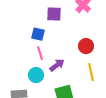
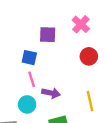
red circle: (86, 46) -> (89, 56), moved
purple arrow: (57, 65) -> (51, 93), turned 49

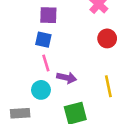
purple square: (48, 35) -> (48, 15), moved

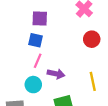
pink line: (46, 63) -> (38, 61), turned 40

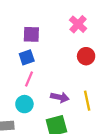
blue square: (35, 40) -> (27, 57), turned -32
purple arrow: (56, 74) -> (60, 97), moved

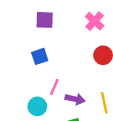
purple square: (31, 34) -> (45, 20), moved
pink line: (29, 79) -> (54, 87), moved

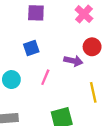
purple arrow: (75, 99) -> (73, 61), moved
cyan circle: (37, 106) -> (11, 80), moved

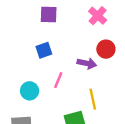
cyan circle: (11, 80) -> (30, 91), moved
yellow line: (93, 92) -> (93, 99), moved

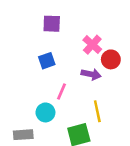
pink cross: (98, 16) -> (92, 45), moved
cyan circle: (30, 91) -> (45, 112), moved

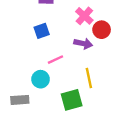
pink line: (62, 91) -> (56, 60), turned 42

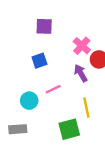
purple arrow: (83, 43) -> (81, 73), turned -132
cyan circle: (41, 79) -> (29, 101), moved

